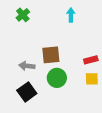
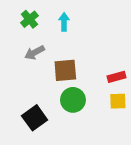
cyan arrow: (71, 15) -> (64, 22), moved
gray arrow: (27, 66) -> (35, 53), moved, turned -35

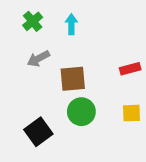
red rectangle: (117, 77) -> (130, 69), moved

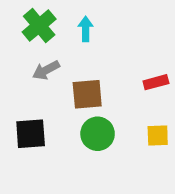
green cross: (33, 21) -> (39, 26), size x1.4
black square: (38, 132) -> (31, 134), moved, turned 32

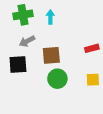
green cross: (39, 26) -> (23, 15), turned 30
black square: (31, 134) -> (18, 64), moved

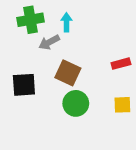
gray arrow: (27, 41) -> (49, 42), moved
brown square: (51, 55) -> (68, 73), turned 30

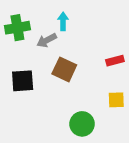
green cross: (31, 20) -> (17, 28), moved
green circle: (76, 103) -> (82, 124), moved

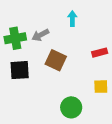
cyan arrow: (63, 21) -> (72, 19), moved
green cross: (17, 28) -> (15, 38), moved

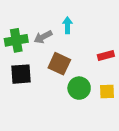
cyan arrow: (72, 19) -> (67, 25), moved
green circle: (71, 107) -> (79, 88), moved

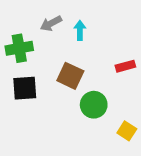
gray arrow: (43, 37) -> (51, 23), moved
yellow square: (107, 92) -> (127, 131), moved, turned 35

